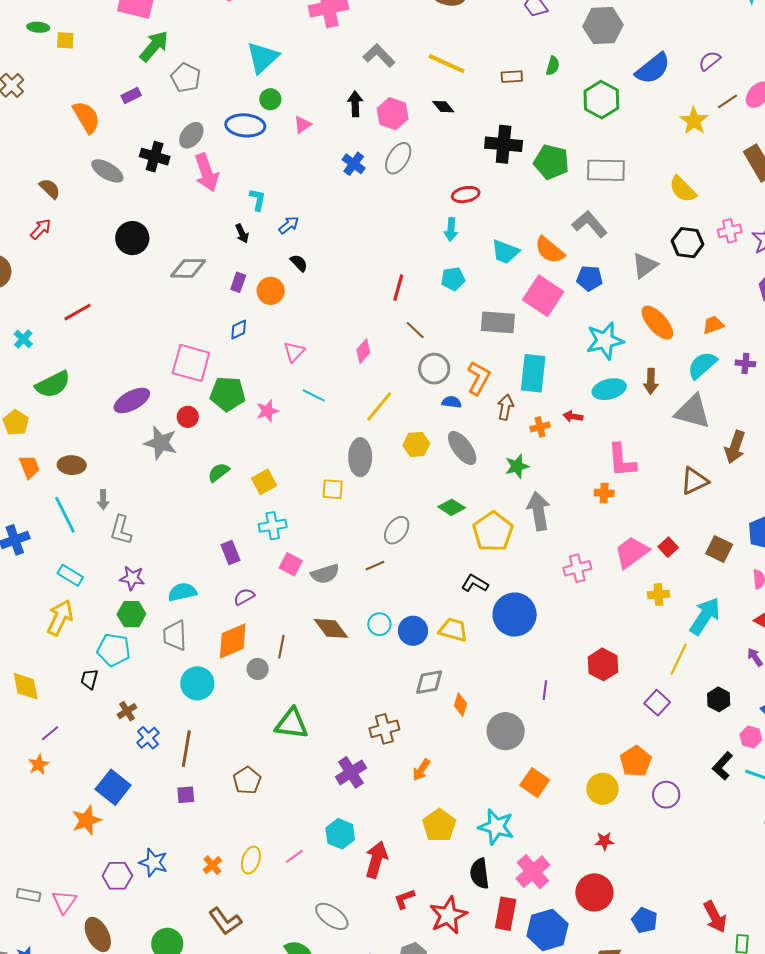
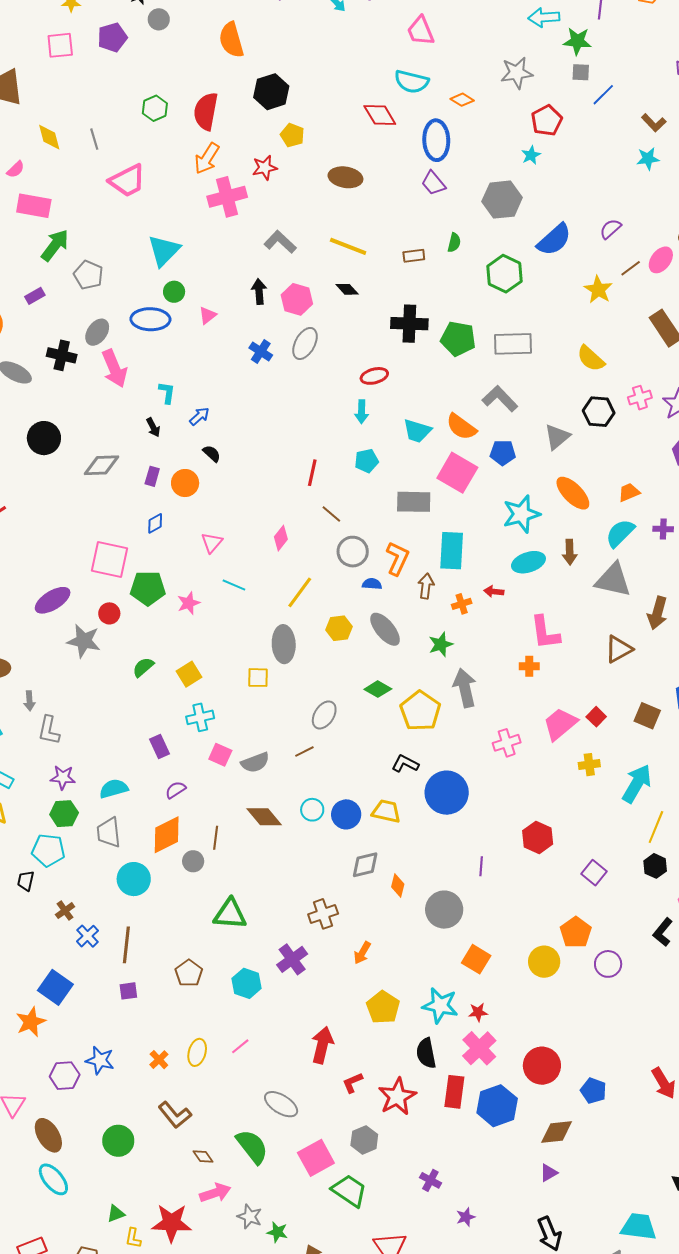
yellow line: (679, 659) -> (656, 827), moved
cyan hexagon: (340, 834) -> (247, 983), moved
red star: (604, 841) -> (478, 1012), moved

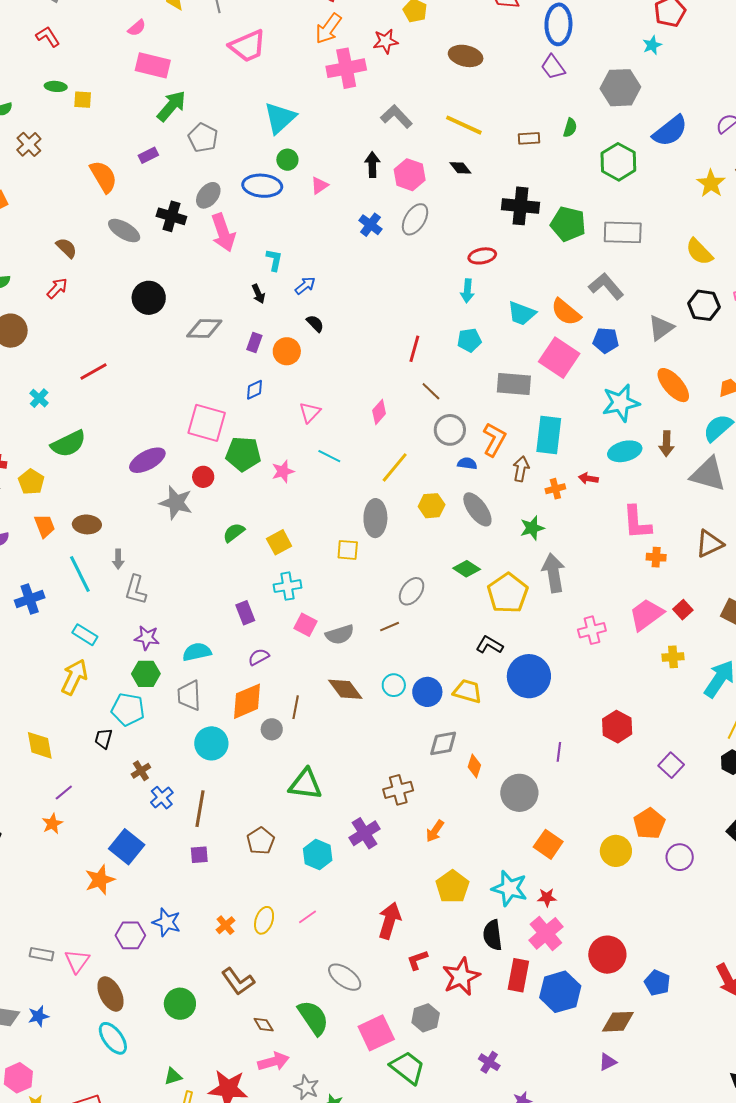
orange cross: (529, 666) -> (656, 557), moved

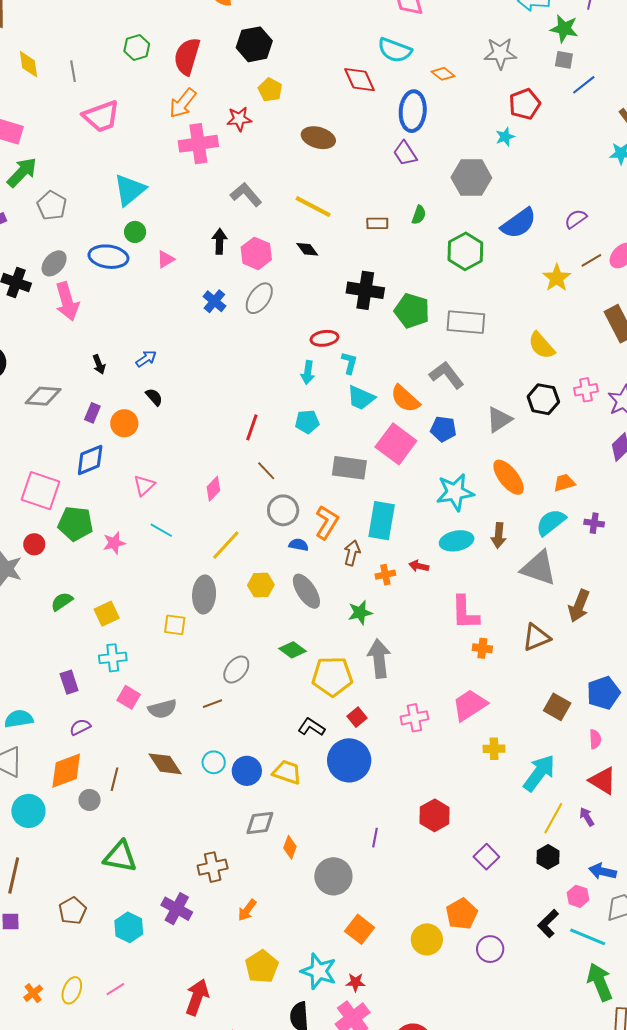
cyan L-shape: (274, 260) -> (349, 363), moved
blue diamond: (255, 390) -> (90, 460), size x1.6
yellow pentagon: (508, 593) -> (332, 676), turned 30
red square: (683, 610) -> (357, 717), moved
purple cross: (365, 833) -> (177, 909), turned -32

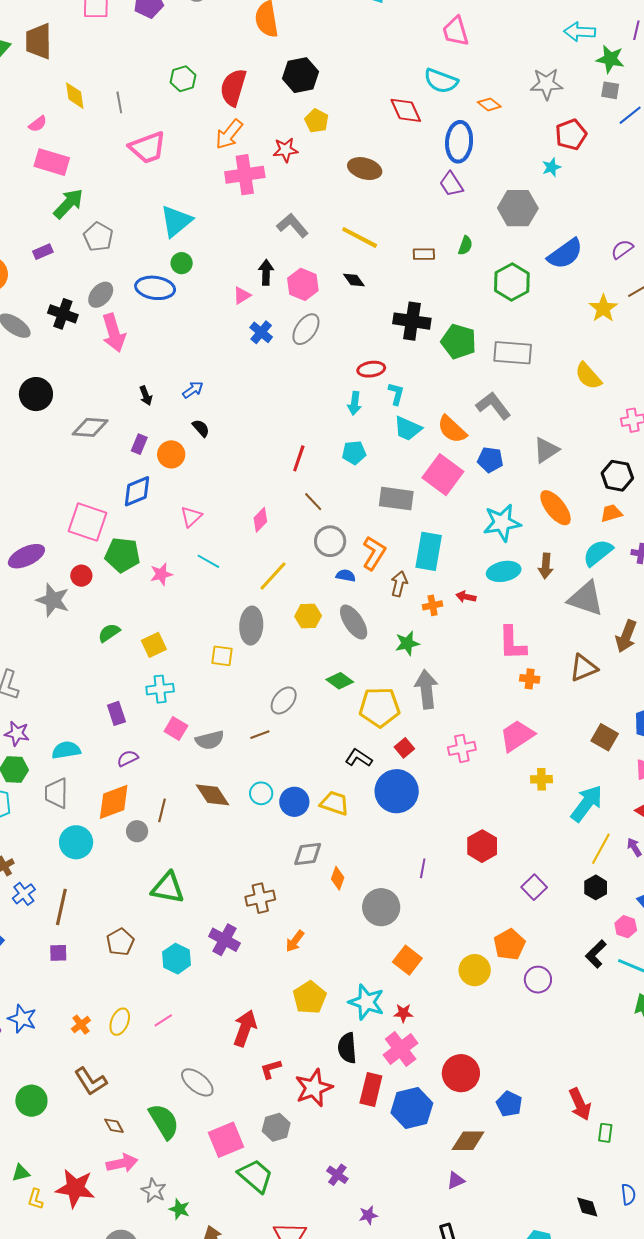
pink triangle: (166, 259) -> (242, 295), moved
black hexagon: (543, 399) -> (617, 476), moved

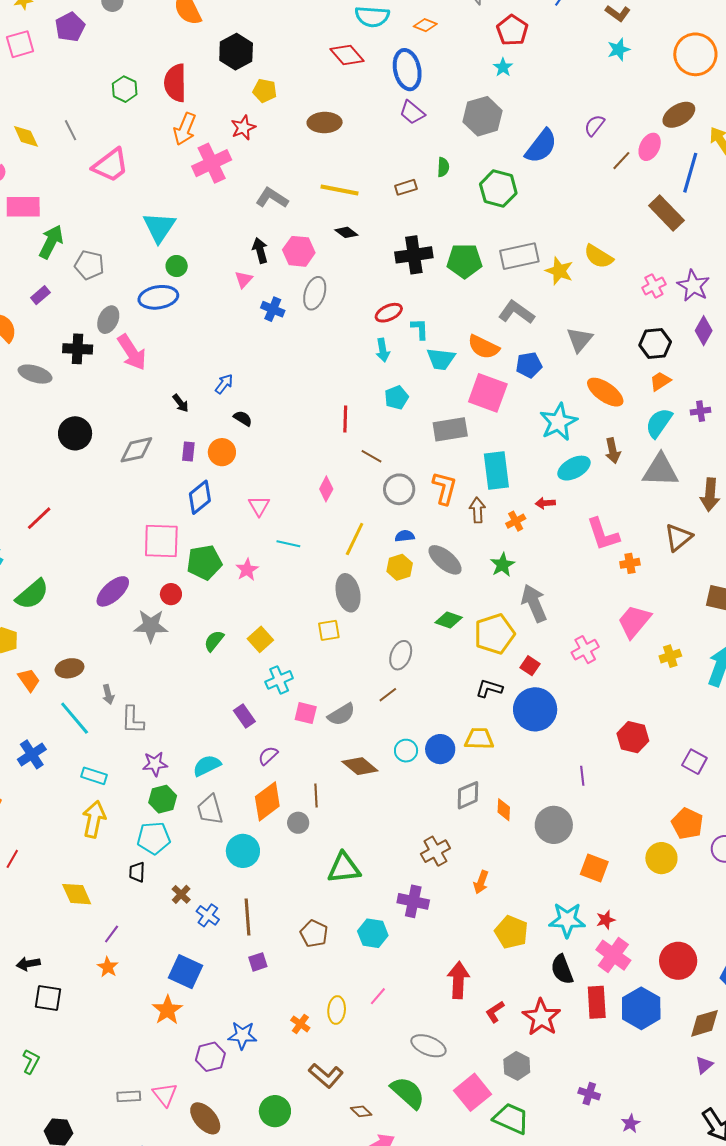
yellow star: (603, 308) -> (559, 271), moved
blue semicircle: (346, 576) -> (405, 536), moved

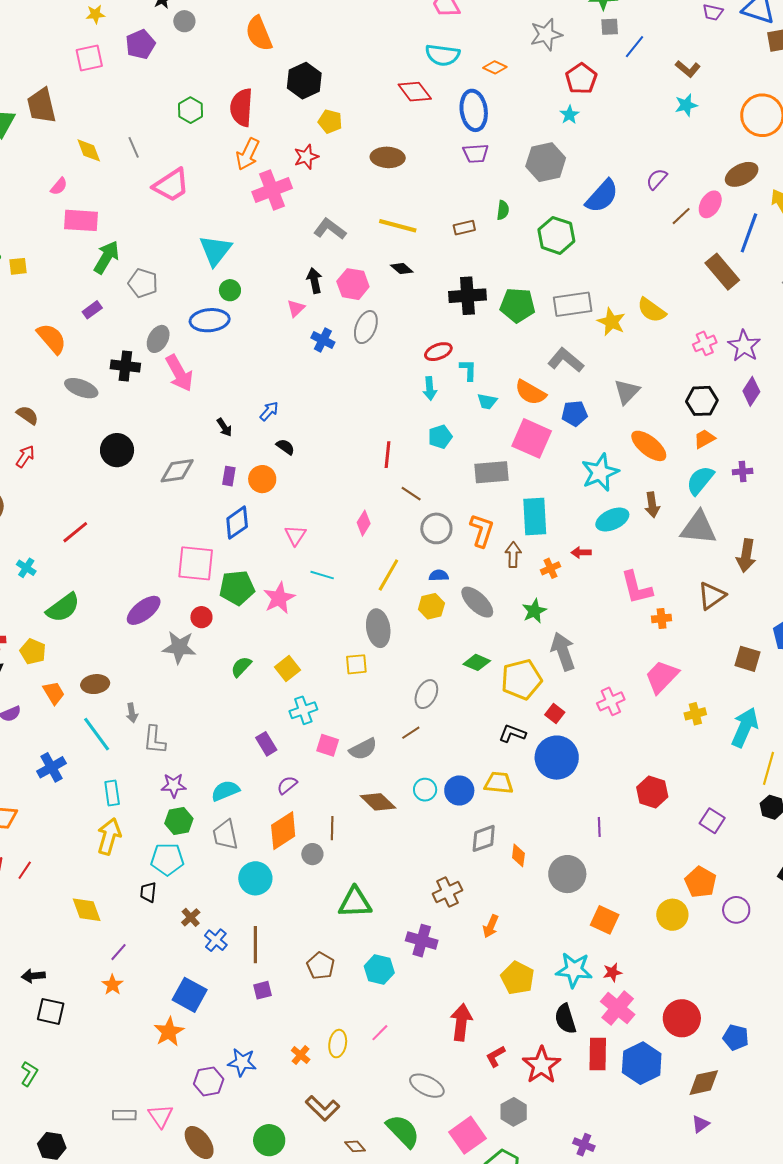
purple trapezoid: (412, 112) -> (476, 153), turned -48
cyan trapezoid: (441, 359) -> (487, 401), size x0.7
pink star: (247, 570) -> (279, 598), size x1.4
cyan rectangle: (94, 776) -> (112, 793), turned 60

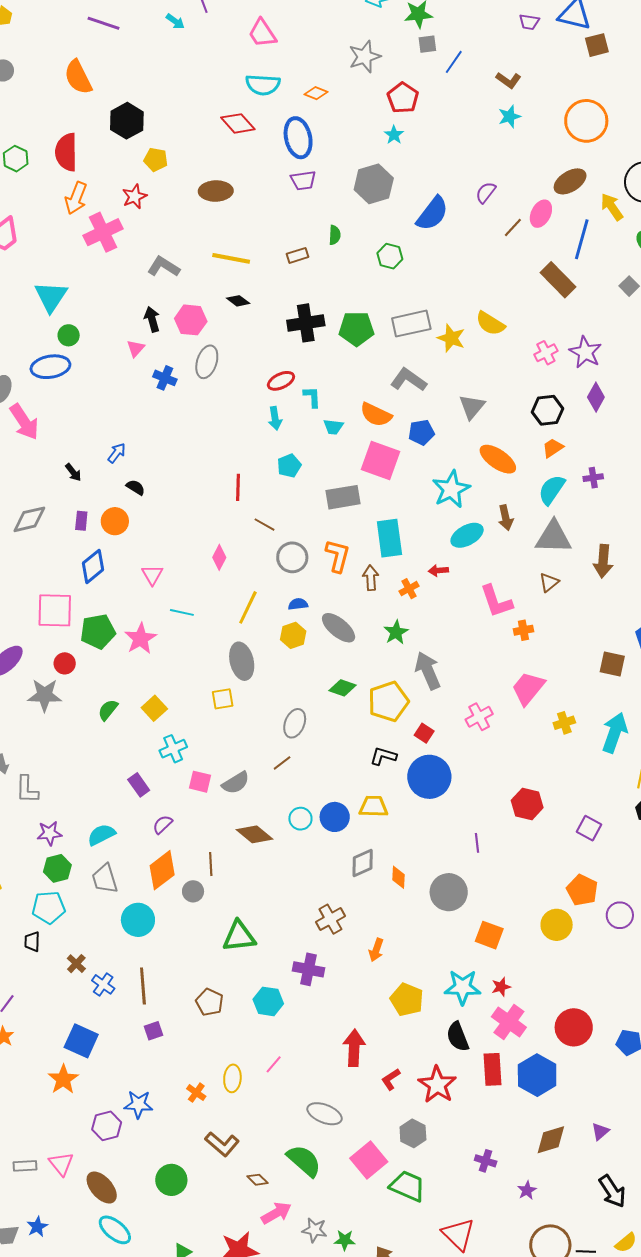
green hexagon: (556, 235) -> (390, 256), size x0.7
brown triangle: (712, 596) -> (549, 582), moved, size x0.7
brown diamond: (704, 1083) -> (551, 1140), moved

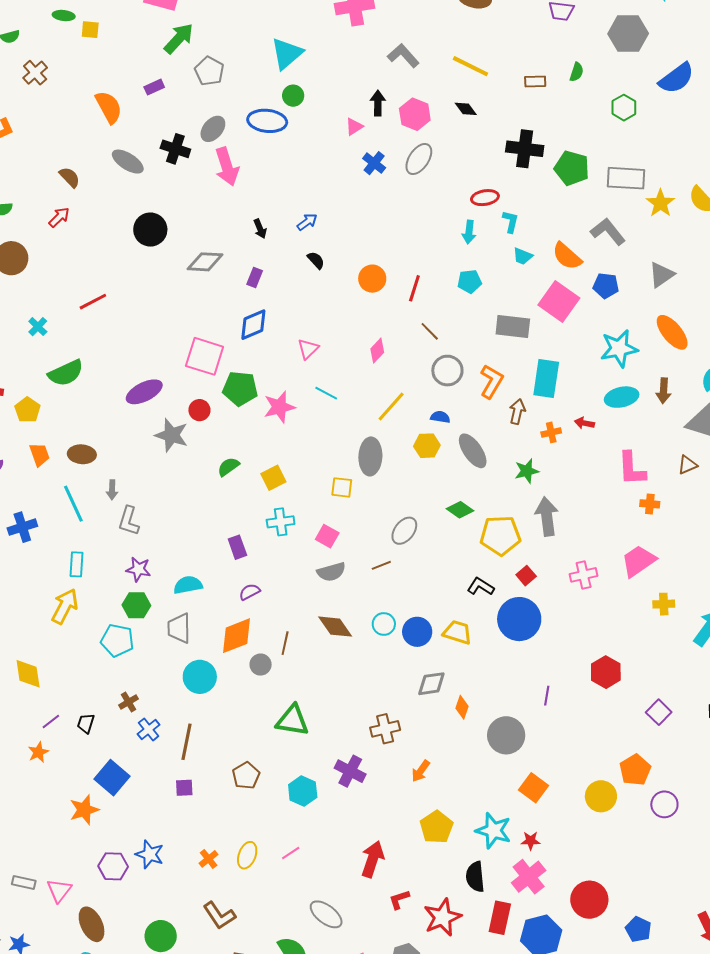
orange circle: (115, 521) -> (372, 279), moved
pink square: (200, 782) -> (327, 536), moved
black trapezoid: (32, 942) -> (86, 723), moved

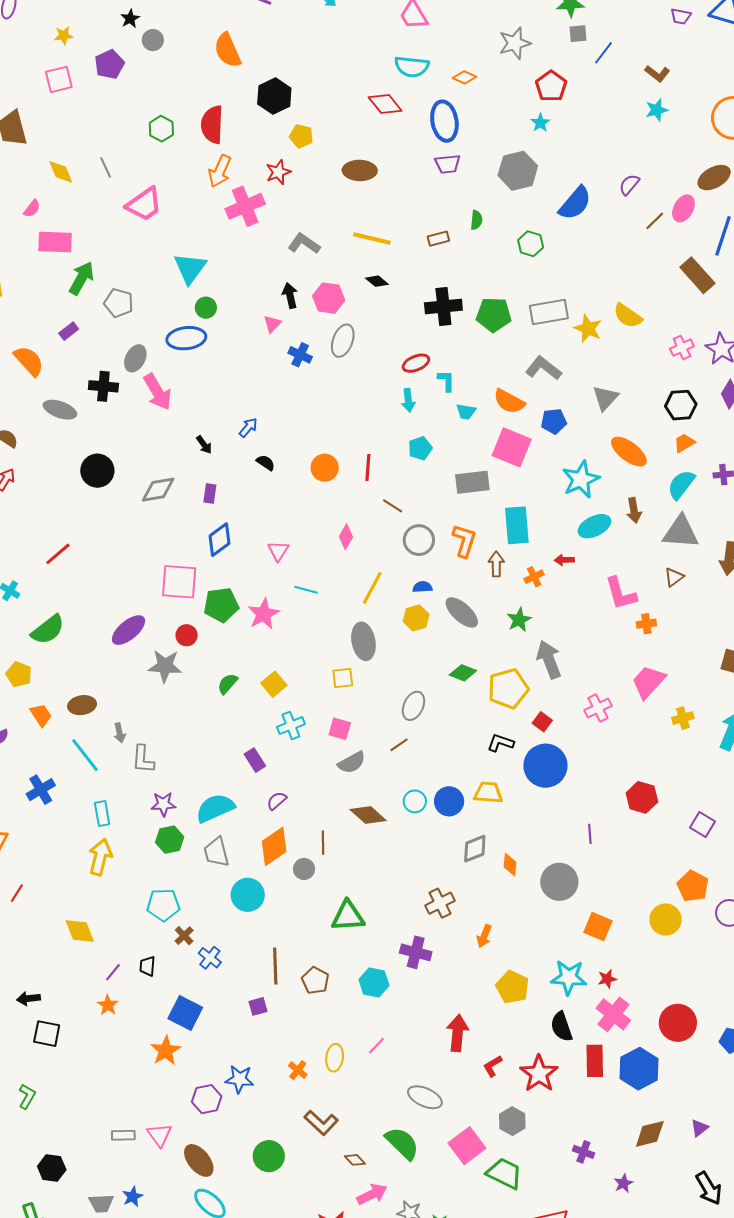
cyan semicircle: (188, 585) -> (215, 808), size x1.4
cyan pentagon: (117, 640) -> (163, 905), moved
brown line: (186, 742) -> (275, 966), moved

